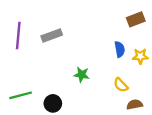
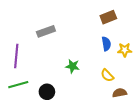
brown rectangle: (136, 19) -> (108, 17), moved
purple line: (18, 35) -> (16, 56), moved

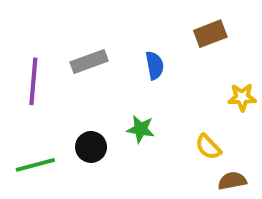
blue semicircle: (106, 44) -> (155, 65), moved
purple line: (16, 56) -> (33, 81), moved
black circle: (47, 92) -> (91, 147), moved

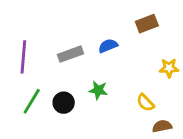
gray rectangle: (89, 61) -> (71, 54), moved
blue semicircle: (155, 65) -> (108, 46), turned -102
green line: (35, 165) -> (32, 101), moved, turned -44

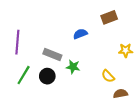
gray rectangle: (71, 54) -> (52, 54), moved, turned 42

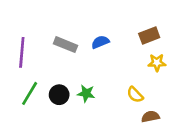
brown rectangle: (109, 17) -> (149, 36), moved
gray rectangle: (52, 54) -> (66, 45), moved
green star: (73, 67) -> (86, 93), moved

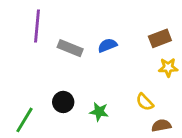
purple line: (22, 52) -> (37, 26), moved
green line: (30, 93) -> (25, 120), moved
green star: (86, 93) -> (99, 112), moved

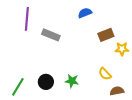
brown rectangle: (160, 38) -> (106, 35), moved
blue semicircle: (107, 45) -> (85, 13), moved
black circle: (63, 102) -> (46, 82), moved

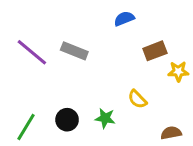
purple line: (27, 19) -> (32, 52), moved, turned -55
yellow semicircle: (105, 74) -> (137, 99), moved

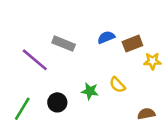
blue semicircle: (124, 19) -> (106, 37), moved
purple line: (32, 52) -> (35, 60), moved
green star: (105, 118) -> (90, 91), moved

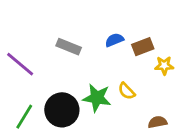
purple line: (35, 60) -> (20, 64), moved
green star: (90, 91) -> (97, 98), size x1.5
black circle: (57, 102) -> (62, 110), size x1.6

